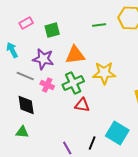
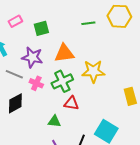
black diamond: (26, 105) -> (15, 103), turned 70
green triangle: (22, 132) -> (54, 121), moved

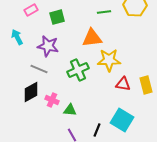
orange triangle: (64, 53) -> (92, 38), moved
gray line: (14, 74) -> (39, 69), moved
pink cross: (36, 83) -> (52, 100), moved
red triangle: (71, 103) -> (123, 84), moved

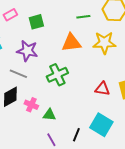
yellow star: (109, 60) -> (104, 43), moved

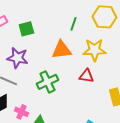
green line: (83, 17) -> (73, 24), turned -64
red triangle: (102, 89) -> (86, 76), moved

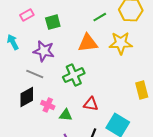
green line: (73, 24) -> (100, 17), turned 40
red triangle: (86, 76) -> (91, 104), moved

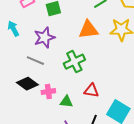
purple star: (44, 51) -> (44, 38), turned -30
black diamond: (27, 97) -> (27, 84), turned 65
pink cross: (48, 105) -> (48, 92), turned -32

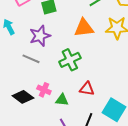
black diamond: (27, 84) -> (23, 97), moved
pink cross: (48, 92) -> (44, 90), turned 32

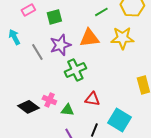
purple star: (40, 36) -> (60, 45), moved
gray line: (31, 59) -> (37, 52), moved, turned 36

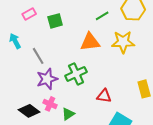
purple star: (60, 45) -> (47, 79), moved
red triangle: (92, 99) -> (104, 96), moved
green triangle: (67, 110) -> (68, 114), turned -40

